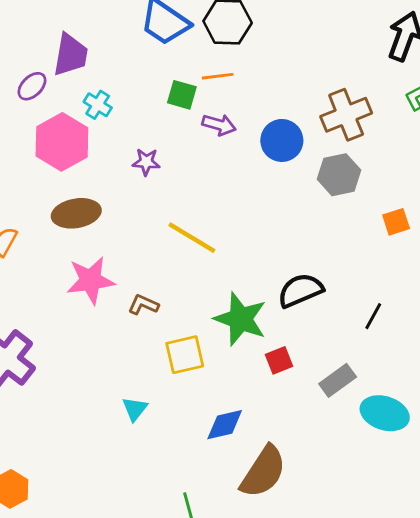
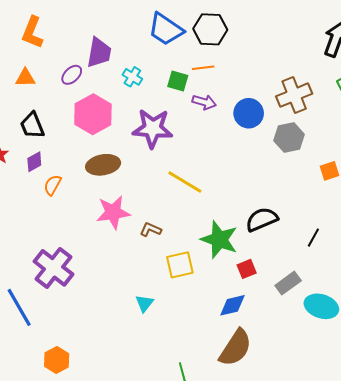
cyan cross: (98, 105) -> (132, 77), moved
purple star: (146, 162) -> (153, 128), size x2.0
blue diamond: (225, 425) -> (232, 305), moved

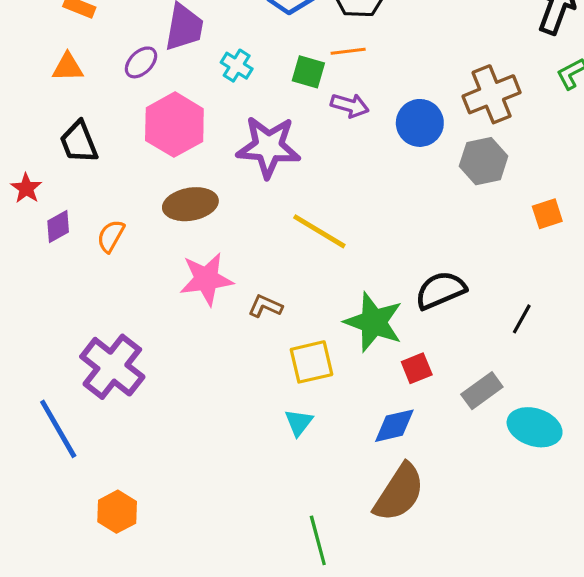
purple diamond: (34, 162) -> (58, 227), moved
cyan triangle: (144, 303) -> (299, 422), moved

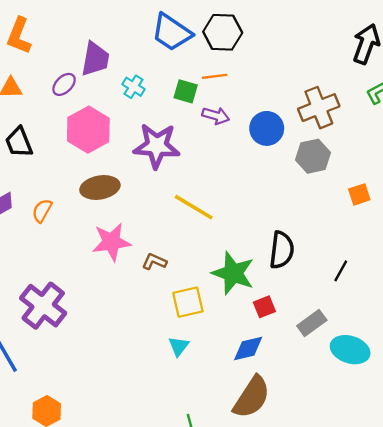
black semicircle: (441, 290) -> (282, 250), turned 120

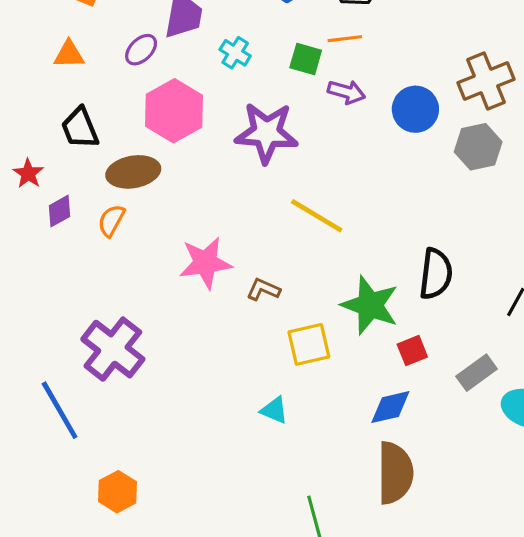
brown ellipse: (100, 187) -> (133, 172), moved
cyan triangle: (179, 346) -> (274, 410), moved, turned -45
brown semicircle: (252, 397) -> (395, 473), turned -33

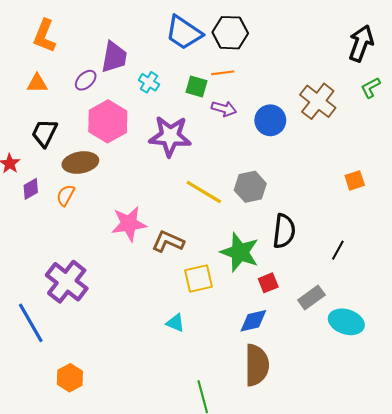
brown cross: (486, 81) -> (318, 101), turned -30
black trapezoid: (80, 128) -> (44, 133), turned 48
gray hexagon: (478, 147) -> (250, 187), moved
brown L-shape: (263, 289) -> (168, 242), size x1.4

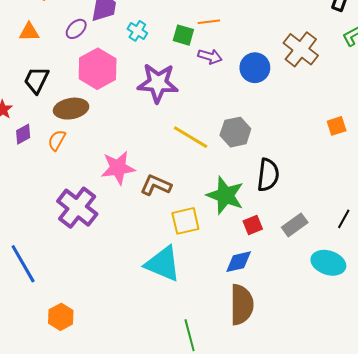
black line: (338, 250) -> (344, 219), moved
purple cross: (67, 282) -> (77, 208), moved
gray rectangle: (311, 298) -> (295, 225), moved
cyan triangle: (175, 323) -> (163, 264), size x2.0

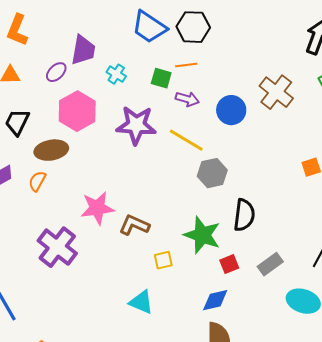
yellow line: (191, 137) -> (186, 140), moved
yellow square: (185, 221) -> (163, 260), size x0.7
cyan triangle: (163, 264) -> (141, 302), size x0.7

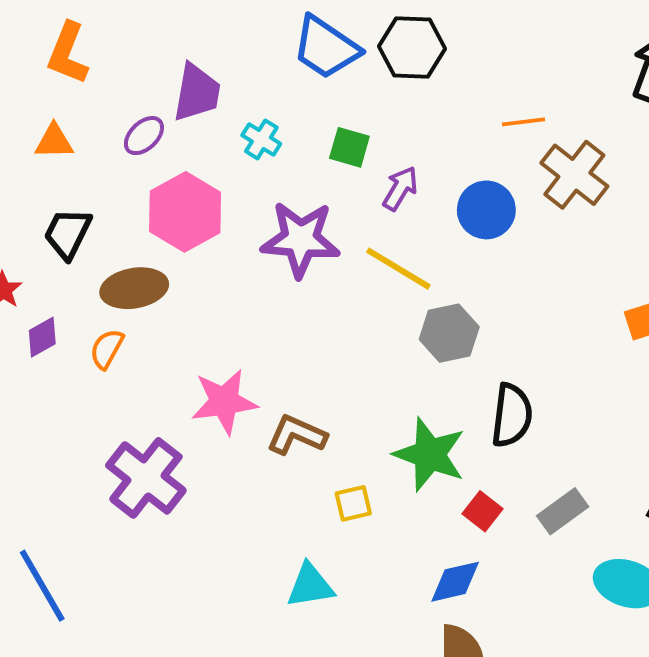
orange line: (186, 65) -> (524, 122), moved
purple arrow: (187, 99) -> (400, 188), turned -75
red square: (229, 264) -> (482, 511), turned -30
cyan triangle: (141, 302) -> (310, 586), turned -32

